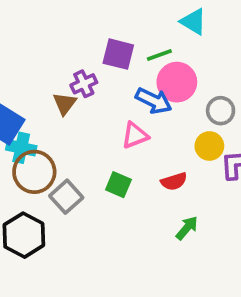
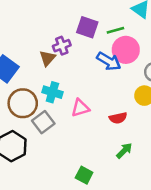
pink triangle: (135, 135) -> (80, 108), moved
cyan cross: (21, 148) -> (52, 92), moved
green square: (118, 185) -> (84, 175), moved

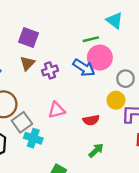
purple square: (87, 27) -> (28, 37), moved
purple cross: (62, 46) -> (50, 70), moved
cyan cross: (52, 92) -> (33, 138), moved

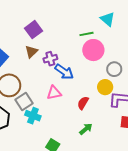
purple square: (28, 37) -> (34, 30), turned 30
blue arrow: (84, 68) -> (64, 72), moved
red semicircle: (91, 120) -> (83, 103), turned 128

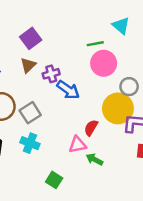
yellow circle: (105, 87) -> (118, 108), size x1.6
pink triangle: (54, 93) -> (77, 145), moved
gray square: (24, 102) -> (30, 113), moved
green arrow: (86, 129) -> (94, 159), turned -112

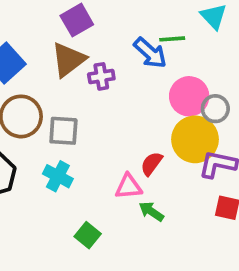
pink circle: (104, 63) -> (189, 96), moved
brown triangle: (28, 65) -> (68, 60), size x1.5
blue arrow: (68, 90) -> (150, 53), moved
gray square: (30, 113) -> (63, 131), turned 30

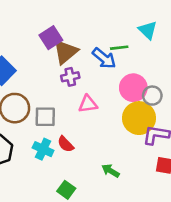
brown triangle: (68, 60) -> (65, 52), moved
red semicircle: (152, 164) -> (66, 144), moved, turned -78
pink triangle: (128, 187) -> (88, 104), moved

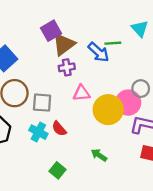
pink circle: (133, 88) -> (128, 103), moved
yellow circle: (139, 118) -> (108, 110), moved

